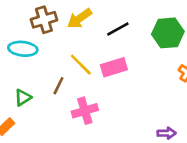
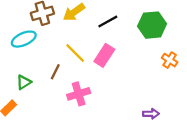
cyan ellipse: (23, 49) -> (24, 39), turned -30
pink rectangle: (114, 67) -> (104, 55), turned -40

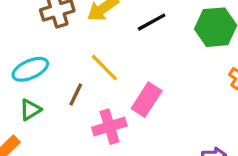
cyan ellipse: (24, 39) -> (30, 69), moved
pink rectangle: (104, 55) -> (147, 100), moved

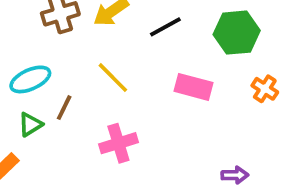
brown line: (76, 95) -> (64, 108), moved
pink rectangle: (147, 100) -> (194, 87), moved, turned 72

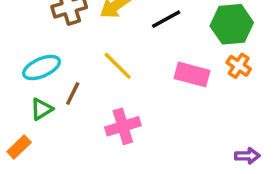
orange cross: (265, 89) -> (239, 66), moved
purple arrow: (235, 175) -> (247, 156), moved

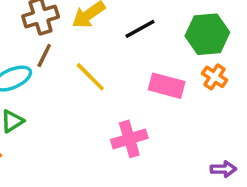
brown line: (73, 93) -> (44, 56), moved
pink cross: (123, 126) -> (129, 139), moved

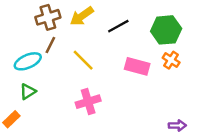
pink cross: (129, 139) -> (88, 102), moved

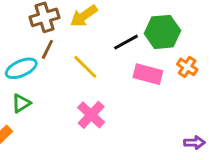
black line: (118, 26) -> (126, 42), moved
green hexagon: (166, 30) -> (162, 32), moved
pink cross: (88, 102) -> (91, 115), turned -30

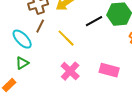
cyan ellipse: (21, 68) -> (22, 39), turned 70
pink rectangle: (148, 74) -> (109, 70), moved

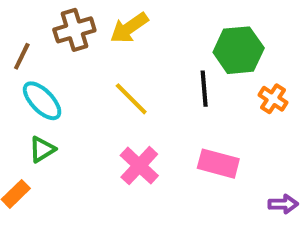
black line: (94, 21) -> (204, 89), moved, turned -66
brown line: (40, 26) -> (22, 56), moved

